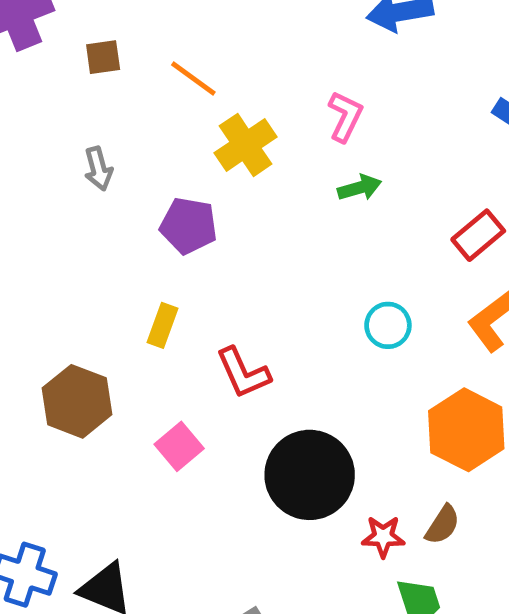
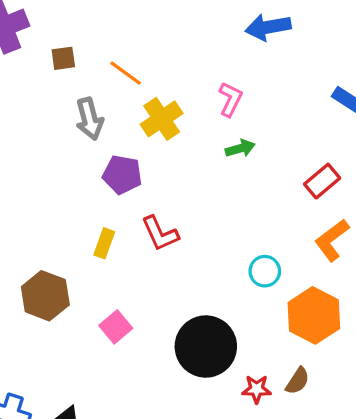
gray arrow: (98, 169) -> (90, 119), moved, size x1.4
cyan circle: (388, 325) -> (265, 271), moved
red L-shape: (243, 373) -> (160, 234), moved

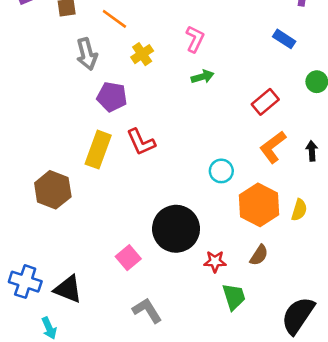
yellow cross: (162, 119) -> (142, 54), size x0.7
yellow rectangle: (104, 243) -> (98, 150), size x1.6
pink square: (116, 327) -> (128, 258), moved
brown semicircle: (298, 381) -> (259, 255), moved

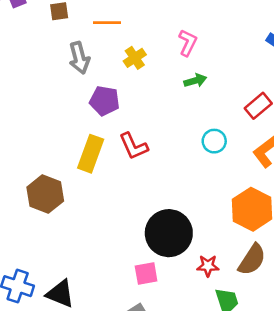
orange line: (114, 19) -> (107, 23), turned -36
cyan circle: (221, 171) -> (214, 141), moved
brown semicircle: (259, 255) -> (252, 260), size x1.5
pink square: (128, 258) -> (146, 273), moved, turned 30

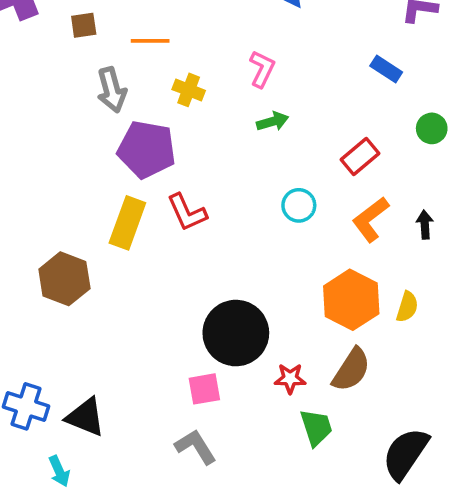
yellow cross: (135, 58) -> (189, 90), turned -35
purple pentagon: (104, 101) -> (147, 149), size x1.4

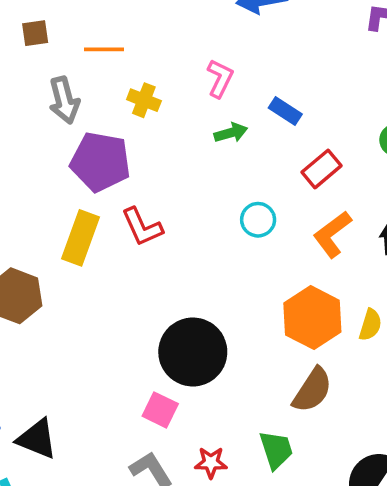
blue rectangle: (386, 69) -> (285, 111), moved
red star: (290, 378) -> (211, 462), moved
pink square: (204, 389) -> (160, 410), turned 36

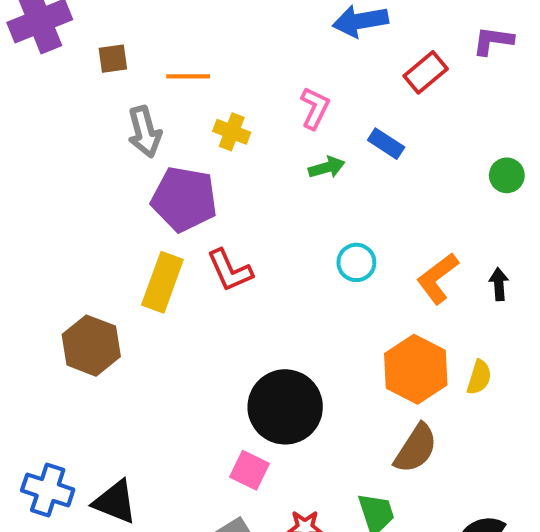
red rectangle: (321, 169) -> (426, 72), moved

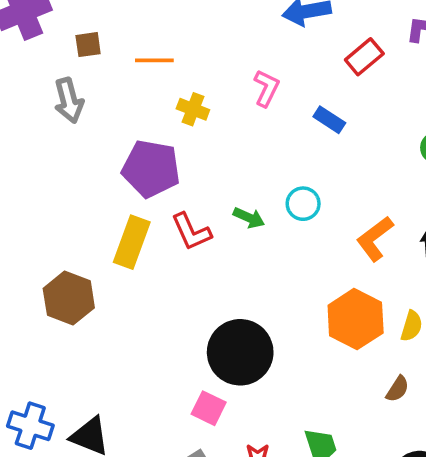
gray arrow: (145, 132) -> (69, 100), moved
green arrow: (327, 167) -> (249, 218), moved, turned 40
cyan circle: (356, 262) -> (303, 204), moved
brown semicircle: (416, 448) -> (398, 389), moved, size x0.6

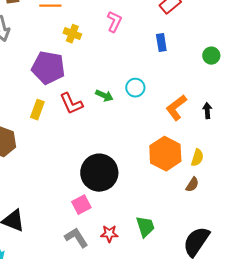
blue rectangle: (329, 120) -> (161, 43), moved, turned 48
yellow rectangle: (132, 242) -> (37, 110), size x0.7
brown semicircle: (398, 389) -> (192, 185), moved
pink square: (209, 408) -> (81, 205), turned 36

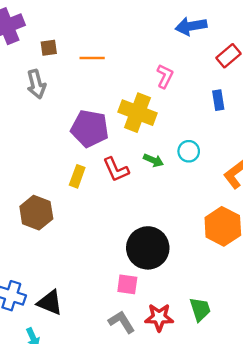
yellow cross: (72, 34) -> (138, 113), moved, size x1.8
pink square: (81, 205) -> (127, 284), turned 36
red star: (109, 234) -> (159, 317), size x1.4

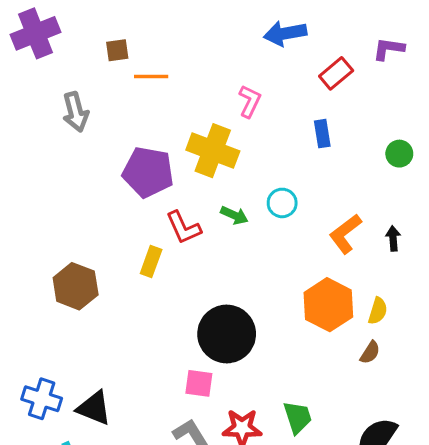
brown square: (49, 48) -> (117, 50), moved
yellow rectangle: (77, 176) -> (151, 262), moved

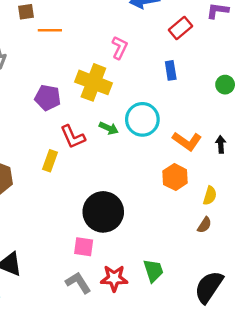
purple pentagon: (148, 172) -> (48, 98), size x0.7
cyan circle: (282, 203) -> (142, 119), size x1.6
orange L-shape: (345, 234) -> (187, 141), turned -108
orange hexagon: (328, 305) -> (175, 177), moved, size x0.7

